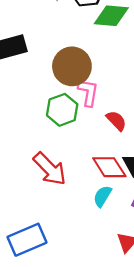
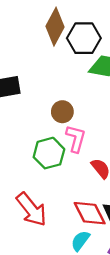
brown circle: (72, 66) -> (62, 112), size x0.6

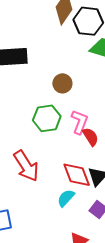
pink L-shape: (76, 139) -> (80, 122), moved

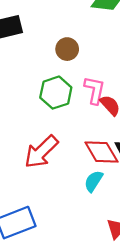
red arrow: (26, 166) -> (41, 152), turned 88

